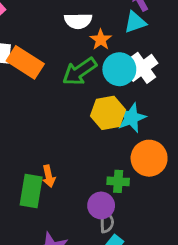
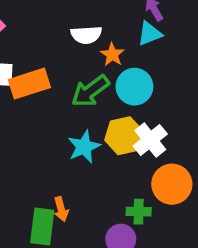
orange rectangle: (25, 62) -> (29, 84), turned -48
white cross: (142, 68) -> (150, 140), moved
cyan star: (131, 118) -> (84, 147), moved

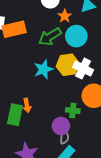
white cross: (150, 140) -> (83, 69), turned -30

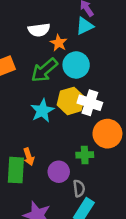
purple circle: (61, 126) -> (59, 172), moved

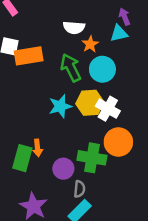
green arrow: (44, 70) -> (71, 68), turned 92
green cross: (85, 155) -> (92, 158), size x1.6

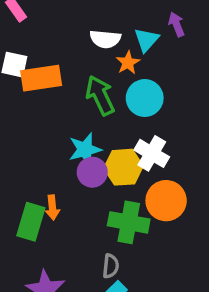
cyan triangle: (119, 33) -> (146, 40), moved, turned -36
yellow hexagon: (90, 103) -> (123, 167), moved
purple circle: (63, 169) -> (92, 172), moved

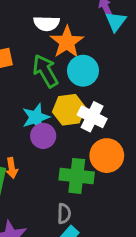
cyan triangle: (146, 40) -> (116, 21), moved
orange star: (128, 63) -> (67, 42), size x1.6
yellow hexagon: (123, 167) -> (69, 110), moved

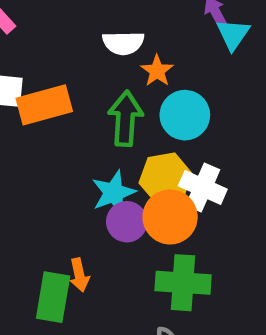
orange star: (67, 42) -> (157, 71), size x0.6
green arrow: (46, 71) -> (125, 119), turned 36
orange circle: (107, 156) -> (170, 217), moved

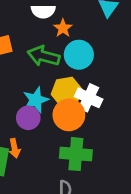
green arrow: (125, 119) -> (44, 56), turned -80
purple circle: (127, 222) -> (28, 118), moved

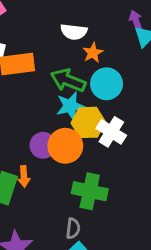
cyan star: (36, 100) -> (70, 106), moved
orange circle: (69, 115) -> (65, 146), moved

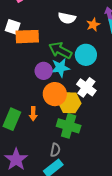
orange star: (93, 53) -> (93, 25), moved
yellow hexagon: (88, 122) -> (70, 103), moved
purple circle: (43, 145) -> (44, 71), moved
orange arrow: (24, 176) -> (33, 114), moved

